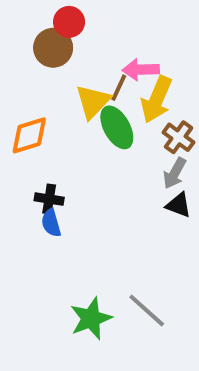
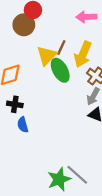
pink arrow: (141, 70) -> (86, 17), moved
black cross: (49, 199) -> (15, 104), moved
green star: (91, 318) -> (59, 179), moved

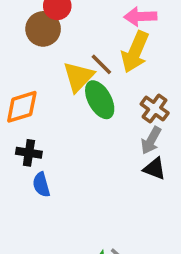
brown line: (61, 48) -> (101, 64), turned -70
yellow arrow: (83, 54) -> (135, 52), moved

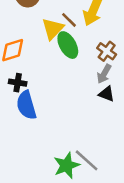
blue semicircle: (41, 185) -> (26, 105), size x1.6

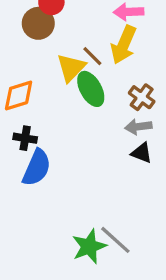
gray arrow: (104, 74) -> (138, 127), turned 54
blue semicircle: (26, 105) -> (37, 168), turned -140

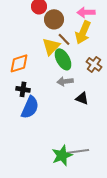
brown circle: (38, 23) -> (54, 19), moved
gray arrow: (138, 127) -> (65, 81), moved
black triangle: (142, 153) -> (82, 98), moved
gray line: (115, 240) -> (78, 151), turned -50

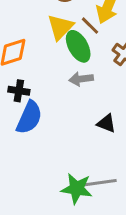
brown line: (64, 39) -> (90, 26), moved
black triangle: (82, 98) -> (106, 123), moved
green star: (62, 155) -> (77, 189), turned 30

